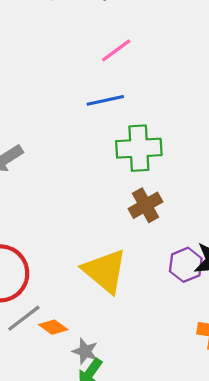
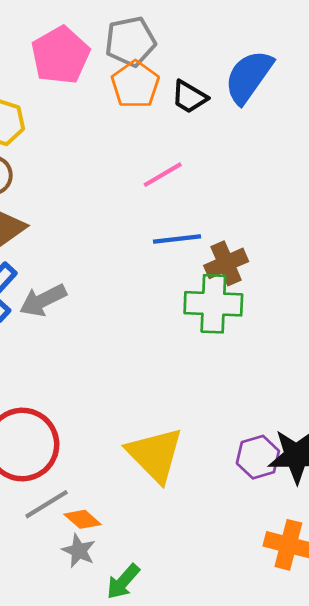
pink line: (116, 50) -> (163, 175), moved
brown cross: (146, 205) -> (226, 263), moved
gray star: (85, 351) -> (79, 551), moved

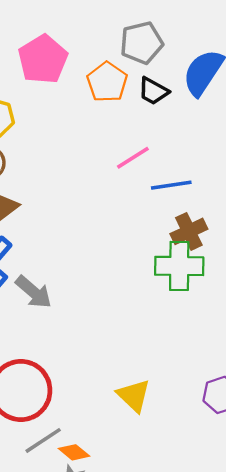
gray pentagon: (130, 41) -> (142, 43), moved
blue line: (177, 239) -> (171, 185), moved
gray arrow: (43, 300) -> (33, 292), moved, turned -111
yellow triangle: (155, 455) -> (134, 396), size x0.7

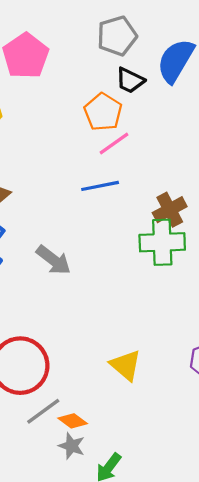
orange pentagon: (107, 82) -> (103, 112), moved
blue line: (171, 185) -> (100, 186), moved
gray arrow: (33, 292) -> (54, 260), moved

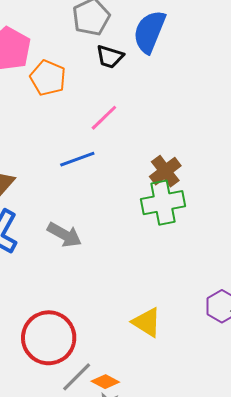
orange pentagon: (103, 112) -> (48, 78), moved
blue line: (100, 186) -> (77, 159), moved

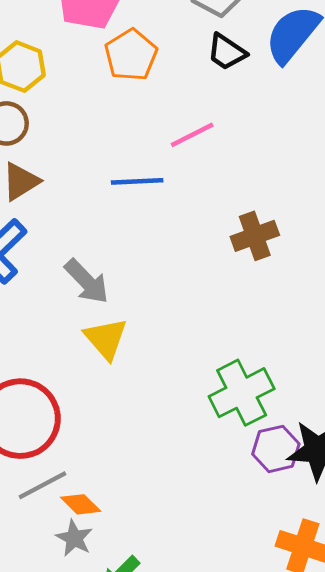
green cross: (163, 203) -> (242, 393), moved, turned -33
yellow triangle: (147, 322) -> (106, 339), moved

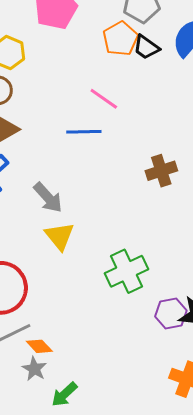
orange pentagon: (131, 55) -> (120, 39), moved
pink line: (192, 135) -> (104, 99), moved, turned 60
green cross: (242, 393) -> (127, 271), moved

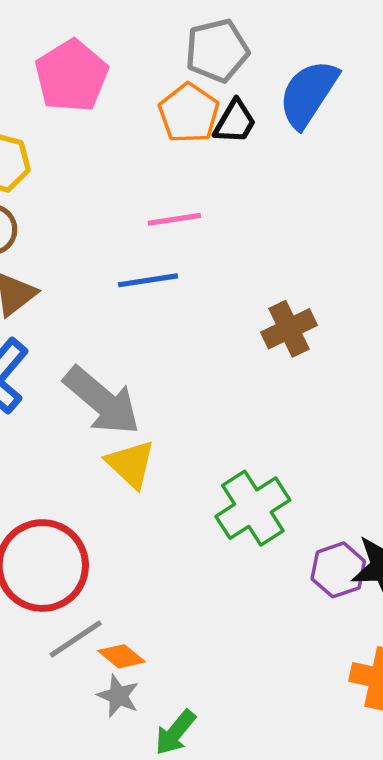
black trapezoid: (146, 47) -> (235, 122), turned -88
pink line: (104, 99) -> (174, 219), turned -36
gray arrow: (48, 198) -> (102, 401), size x1.4

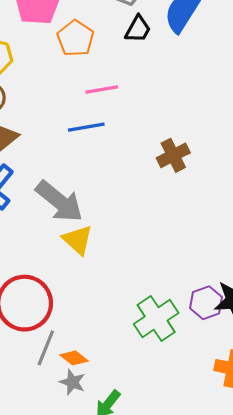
orange pentagon: (189, 113) -> (75, 38), moved
green cross: (253, 508) -> (156, 319), moved
gray line: (76, 639) -> (46, 348), turned -33

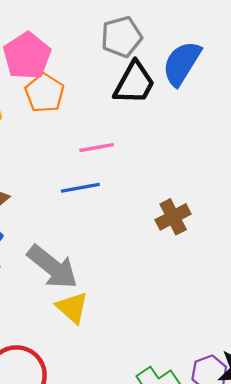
black trapezoid: (138, 29) -> (134, 83), size x1.5
orange pentagon: (75, 38) -> (45, 93), moved

